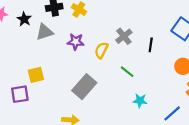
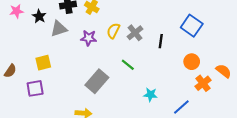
yellow semicircle: (101, 50) -> (113, 31), moved
green line: (127, 72) -> (128, 65), moved
yellow square: (36, 75) -> (43, 63), moved

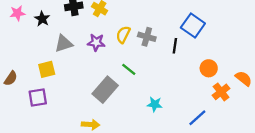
blue square: (192, 26) -> (193, 26), moved
gray triangle: (59, 29) -> (64, 44), moved
gray cross: (135, 33) -> (147, 37), turned -35
green line: (128, 65) -> (129, 69), moved
cyan star: (150, 95) -> (155, 104), moved

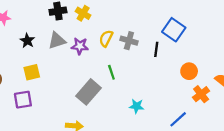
black star: (42, 19) -> (27, 41), moved
gray triangle: (64, 44) -> (57, 41), moved
green line: (129, 69) -> (111, 72), turned 32

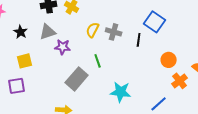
purple star: (80, 46) -> (63, 47), moved
cyan star: (137, 106) -> (121, 92), size x1.5

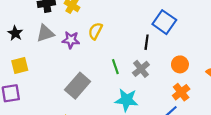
gray cross: (114, 32) -> (141, 69), moved, turned 35
purple star: (63, 47) -> (71, 40), moved
green line: (98, 61) -> (115, 67), moved
orange cross: (180, 81) -> (181, 92), moved

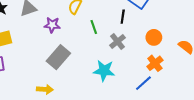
purple star: (71, 40) -> (52, 25), moved
green line: (115, 67) -> (94, 27), moved

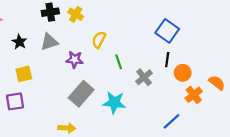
black line: (123, 17) -> (167, 60), moved
orange cross: (155, 63) -> (194, 95), moved
cyan star: (104, 71) -> (114, 103), moved

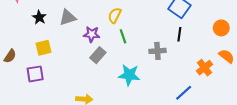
green line: (119, 62) -> (123, 36), moved
orange circle: (183, 73) -> (221, 28), moved
gray cross: (144, 77) -> (157, 51), turned 35
gray rectangle: (81, 94) -> (98, 55), moved, size x0.7

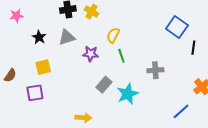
black line: (179, 34) -> (193, 48), moved
gray rectangle: (98, 55) -> (104, 85), moved
cyan star: (129, 75) -> (128, 94), turned -30

